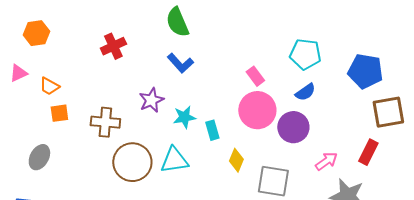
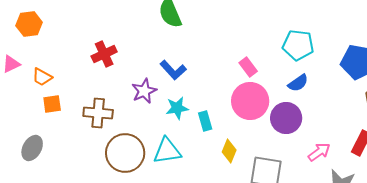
red cross: (113, 46) -> (104, 54), moved
blue L-shape: (180, 63) -> (173, 70), moved

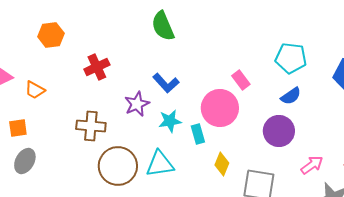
orange hexagon: (29, 24) -> (51, 35), moved
pink circle: (250, 101) -> (220, 108), moved
orange square: (52, 104) -> (18, 128), moved

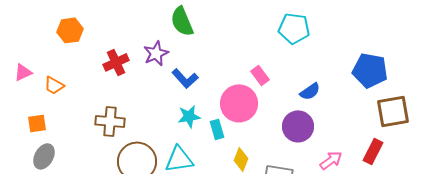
cyan pentagon: (291, 58) -> (294, 28), moved
purple star: (137, 104) -> (156, 53), moved

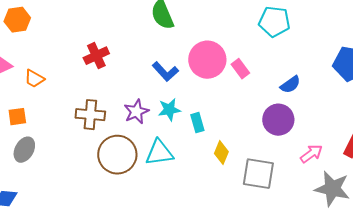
orange hexagon: (70, 30) -> (17, 20), moved
purple star: (156, 53) -> (136, 112), moved
pink circle: (239, 103) -> (207, 60), moved

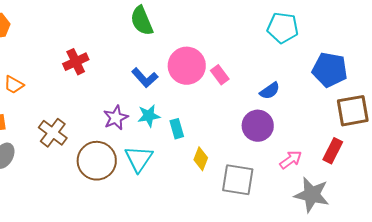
cyan pentagon: (274, 22) -> (283, 28), moved
brown cross: (90, 115) -> (53, 133), moved, turned 32
cyan triangle: (159, 153) -> (139, 159), turned -48

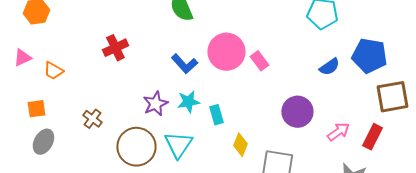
blue semicircle: (270, 91) -> (329, 67), moved
brown cross: (53, 133) -> (92, 119), size x0.7
pink arrow: (291, 160) -> (338, 132), moved

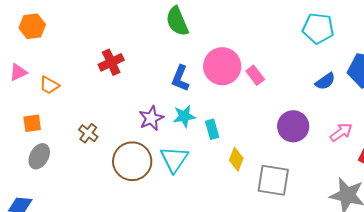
blue L-shape: (184, 64) -> (180, 78), turned 64
pink arrow: (338, 132) -> (341, 132), moved

